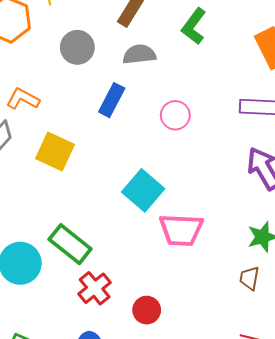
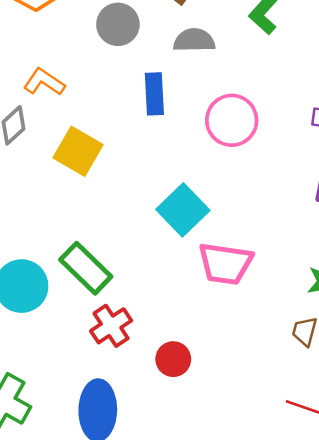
blue rectangle: (112, 100) -> (154, 94), turned -36
pink circle: (175, 115) -> (232, 120), size x1.4

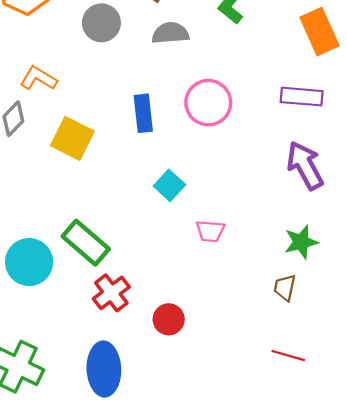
blue rectangle: (154, 94) -> (143, 113), moved
cyan square: (183, 210) -> (169, 185), size x0.7
pink trapezoid: (225, 264) -> (210, 231), size x0.6

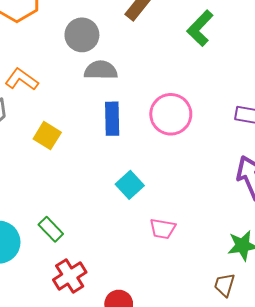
gray semicircle: (170, 33) -> (101, 70), moved
yellow square: (72, 138) -> (47, 136), size x0.7
green rectangle: (86, 243) -> (51, 229), size x0.6

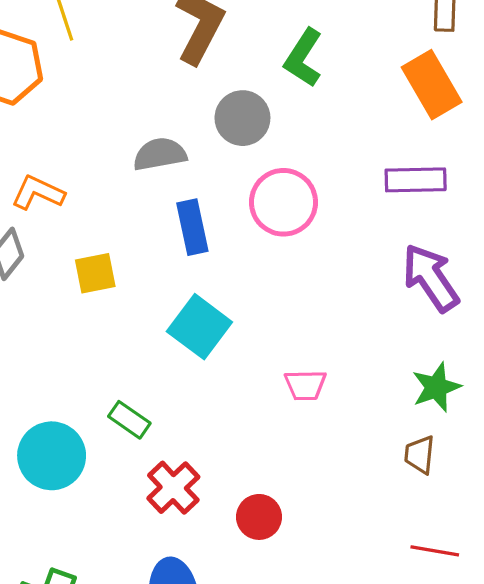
gray circle: (82, 35) -> (242, 118), moved
yellow square: (47, 136) -> (95, 273), turned -32
cyan square: (130, 185) -> (199, 327), moved, size x1.4

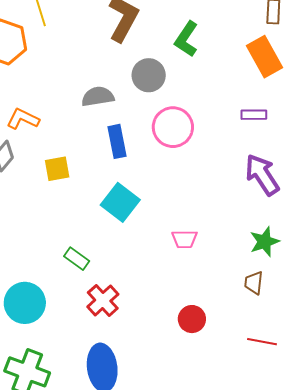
purple rectangle: (416, 180) -> (254, 115), size x0.7
cyan circle: (52, 456) -> (25, 303), moved
red circle: (259, 517) -> (192, 319), moved

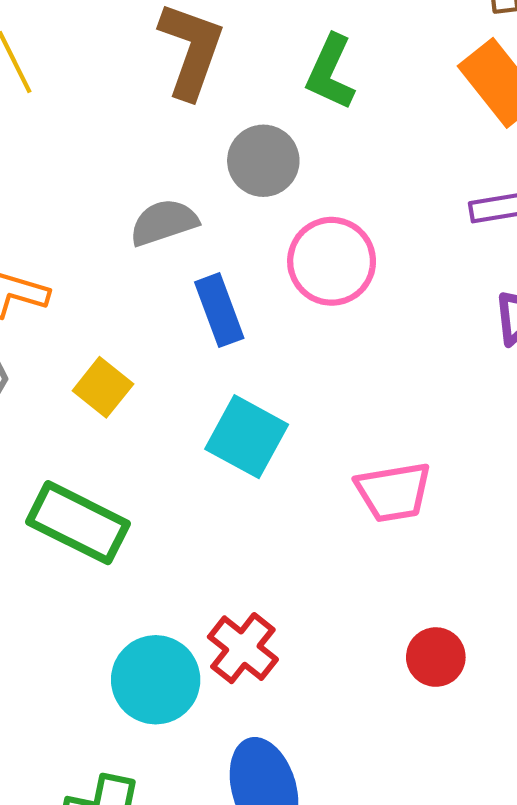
yellow square: (57, 169) -> (103, 387), turned -32
pink trapezoid: (184, 239) -> (393, 492), size x1.4
green rectangle: (77, 259) -> (78, 523), moved, size x1.8
cyan circle: (25, 303) -> (156, 680), moved

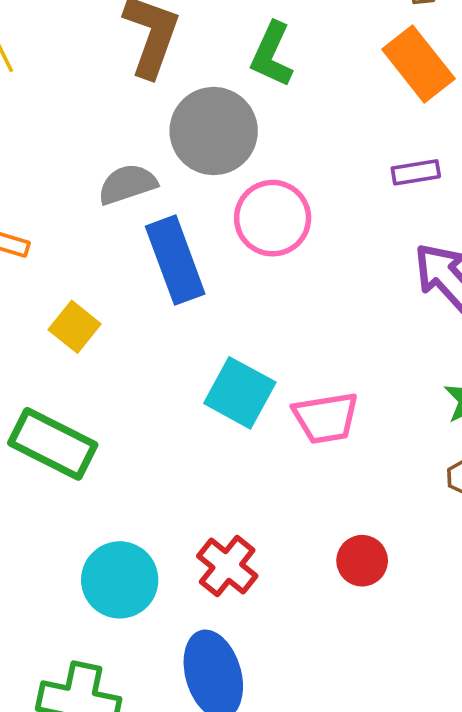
gray circle: (263, 161) -> (214, 131), size x1.4
blue rectangle: (219, 310) -> (175, 260), size x1.4
cyan square: (247, 437) -> (240, 393), moved
red cross: (243, 648) -> (227, 566), moved

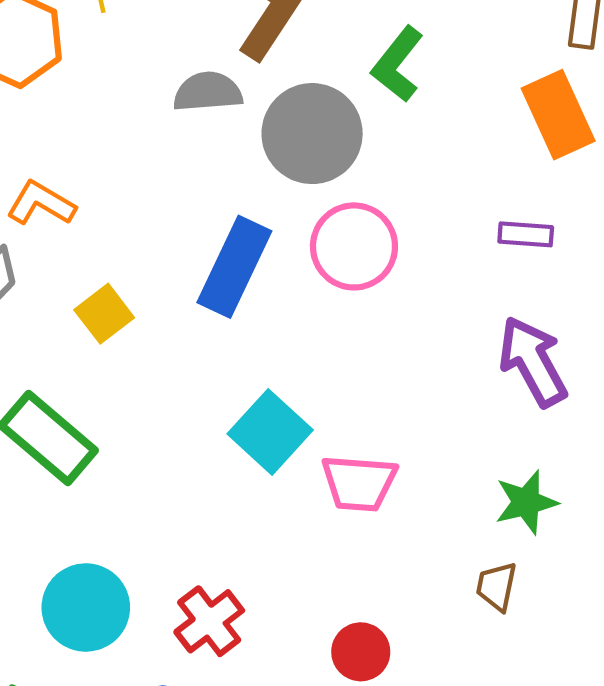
gray semicircle: (127, 184) -> (208, 92), moved
blue rectangle: (175, 260) -> (234, 267), turned 32

